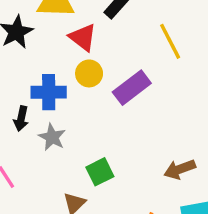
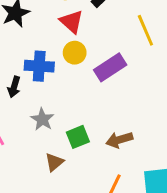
gray star: (52, 137) -> (42, 119), moved
brown arrow: (180, 169) -> (119, 140), moved

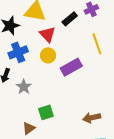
blue cross: (39, 66) -> (18, 52), moved, turned -30
gray star: (42, 119) -> (24, 87), moved
brown arrow: (119, 140) -> (92, 118), moved

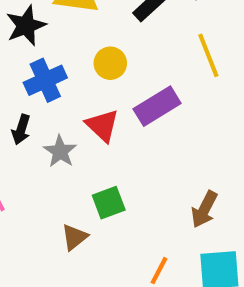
red triangle: (48, 34) -> (102, 125), moved
yellow circle: (48, 55) -> (110, 63), moved
brown arrow: (92, 118) -> (204, 209), turned -48

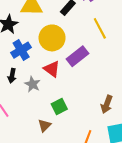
yellow circle: (110, 63) -> (52, 38), size x1.6

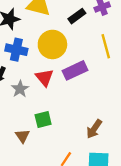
blue cross: (21, 50) -> (16, 50), turned 30
brown triangle: (44, 126) -> (22, 136), turned -32

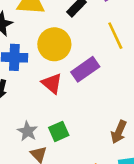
gray star: (20, 89) -> (27, 131), moved

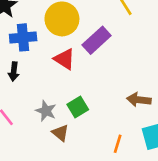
brown arrow: (119, 132) -> (139, 100), turned 80

